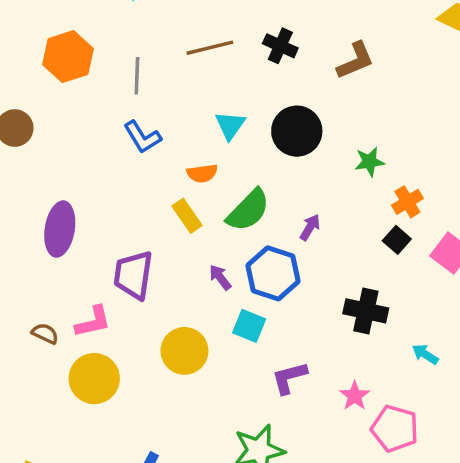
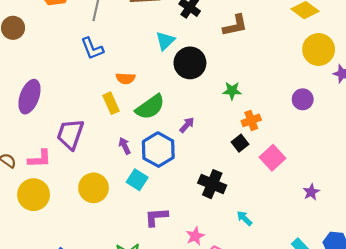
cyan triangle: (230, 125) -> (165, 41), moved

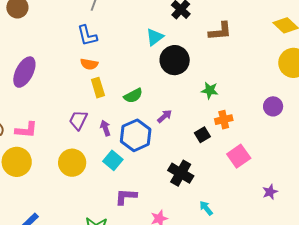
orange semicircle: (126, 78) -> (89, 64), moved
green semicircle: (150, 107) -> (133, 96), size x0.7
purple trapezoid: (70, 134) -> (78, 120), moved, size x0.7
black square: (240, 143) -> (202, 135), moved

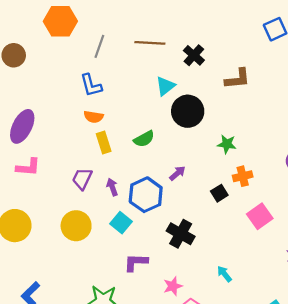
green semicircle: (133, 96) -> (144, 139), moved
pink L-shape: (26, 130) -> (28, 167), moved
black cross: (181, 173) -> (181, 234), moved

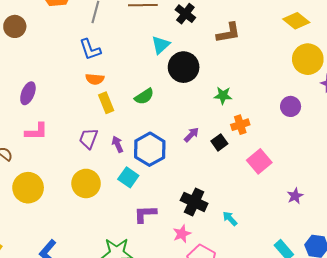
purple ellipse: (22, 126) -> (28, 93), size x0.7
purple arrow: (177, 173) -> (191, 135), moved
black cross: (181, 234) -> (194, 202), moved

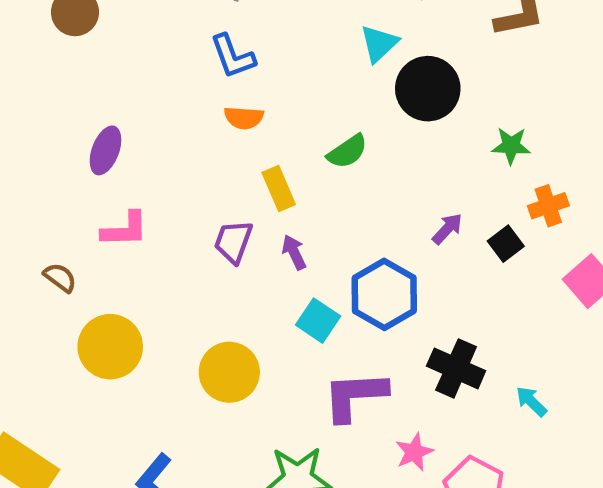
yellow rectangle: (106, 103) -> (279, 189), moved
blue hexagon: (150, 149) -> (384, 294), moved
yellow circle: (86, 183) -> (229, 372), moved
purple L-shape: (145, 214) -> (355, 396), size x1.4
pink star: (182, 234) -> (414, 452), moved

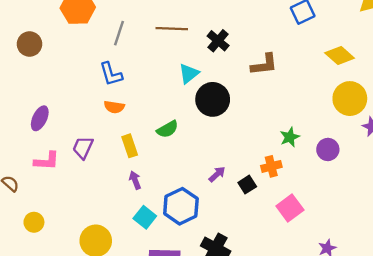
green star: (511, 146) -> (290, 137), moved, turned -30
purple trapezoid: (233, 242) -> (83, 148), moved
yellow circle: (110, 347) -> (34, 222), size x0.6

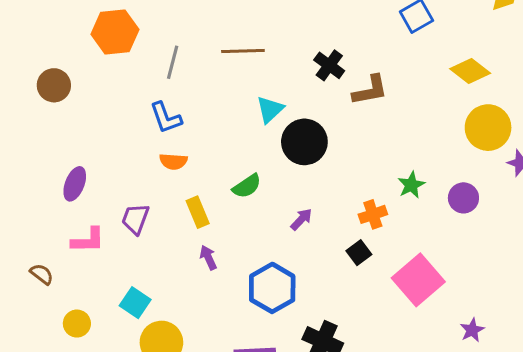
black cross: (218, 41) -> (329, 65), moved
orange cross: (271, 166) -> (373, 214), moved
purple arrow: (217, 174) -> (301, 219), moved
pink square: (290, 208) -> (418, 280), size x1.4
cyan square: (145, 217) -> (135, 303), moved

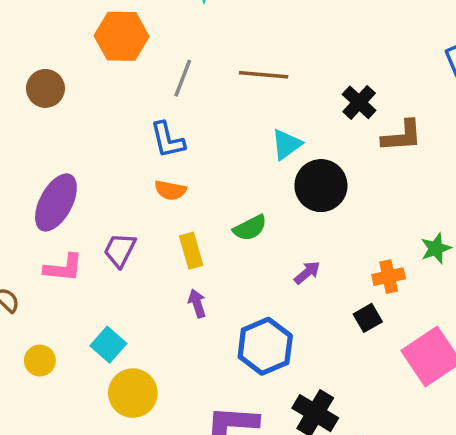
purple ellipse: (75, 184) -> (56, 202), size x1.5

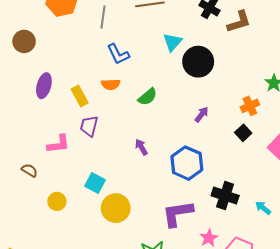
blue L-shape: (168, 140) -> (118, 54), moved
purple ellipse: (56, 202) -> (44, 86), moved, size x0.7
green semicircle: (250, 228) -> (147, 97), moved
yellow rectangle: (191, 251) -> (80, 96), moved

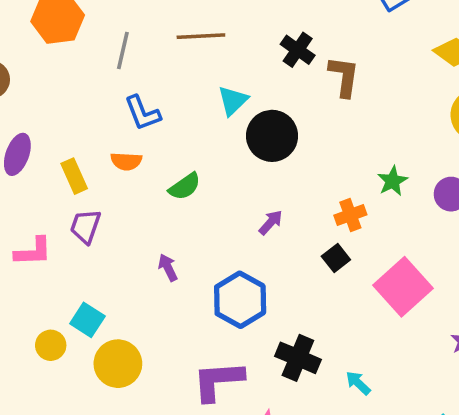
brown L-shape: (239, 22) -> (344, 76), turned -70
yellow circle: (57, 201) -> (51, 345), moved

